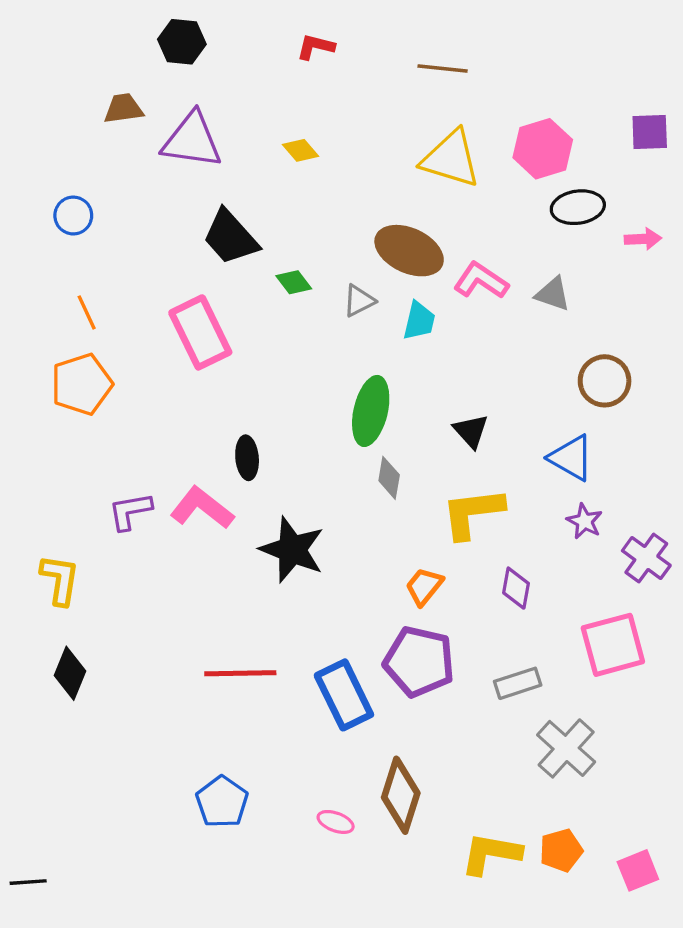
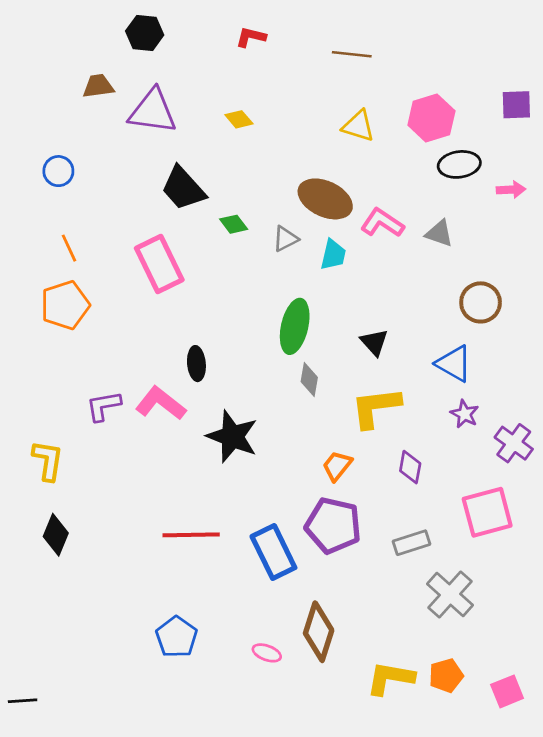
yellow triangle: (451, 159) -> (358, 126), size x0.7

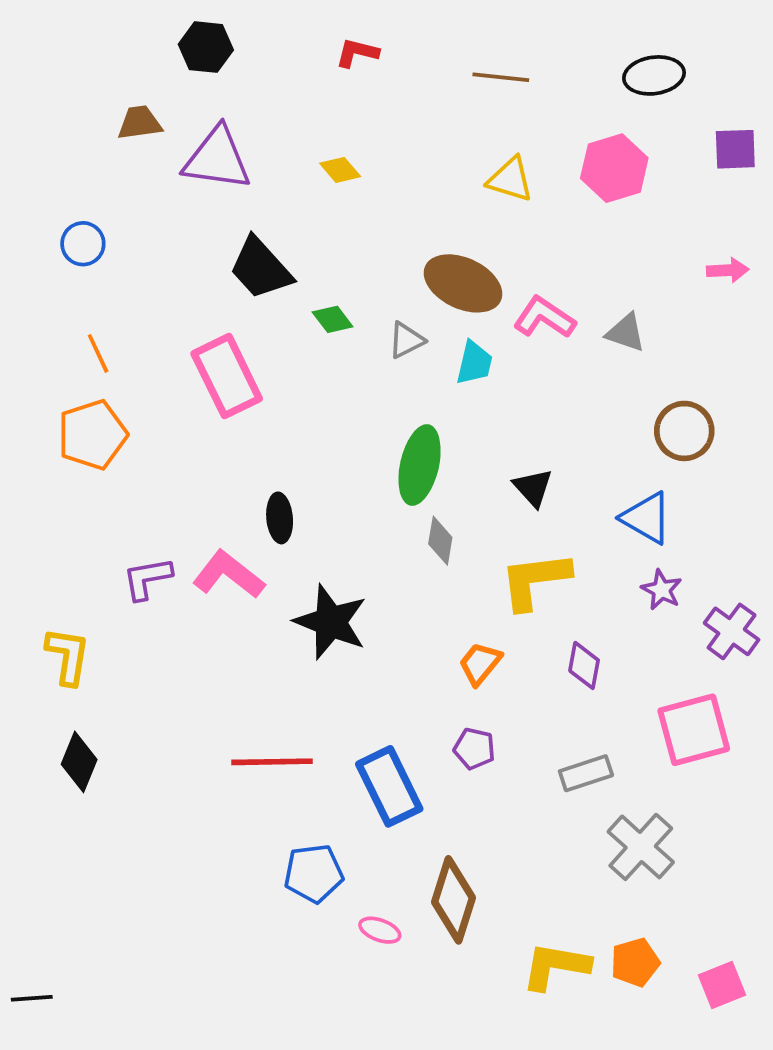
black ellipse: (459, 164) -> (654, 75), moved
purple pentagon: (333, 525) -> (474, 749), size x0.5
blue pentagon: (177, 637) -> (314, 873), moved, turned 30

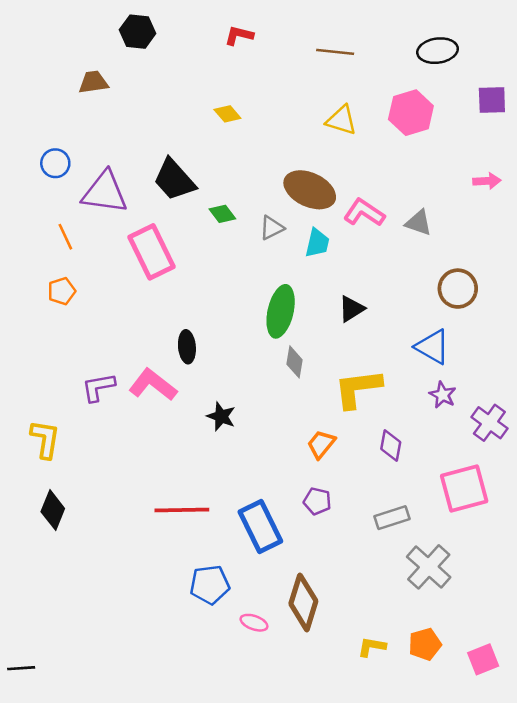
purple triangle: (217, 159) -> (105, 192), moved
orange pentagon: (92, 435) -> (62, 291), size x0.6
black triangle: (533, 488) -> (351, 309), moved, turned 40
black star: (331, 622) -> (221, 416), size x0.6
yellow L-shape: (556, 966) -> (372, 647), size x0.6

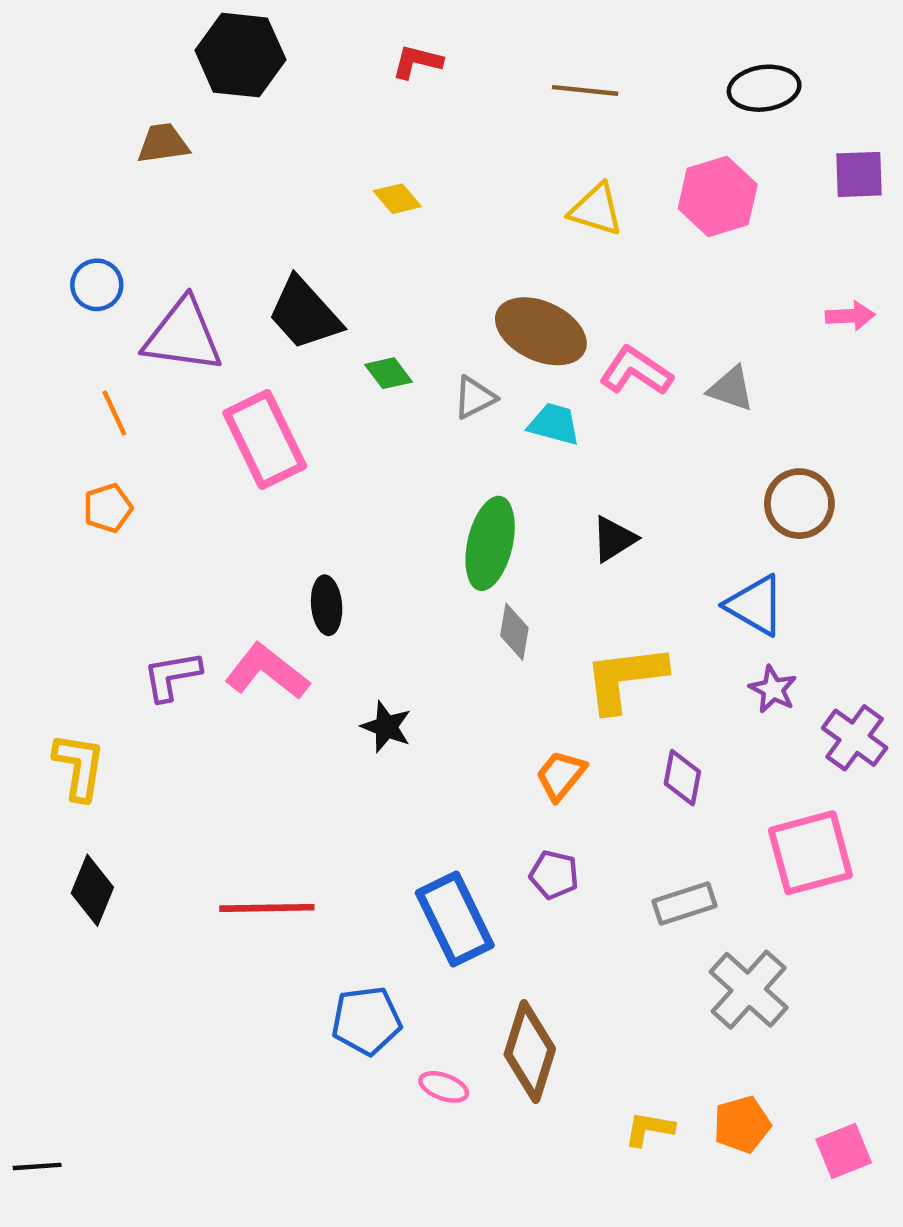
black hexagon: (138, 32) -> (240, 55), size x1.4
cyan trapezoid: (317, 243) -> (554, 424), turned -88
red line: (182, 510) -> (267, 908), moved

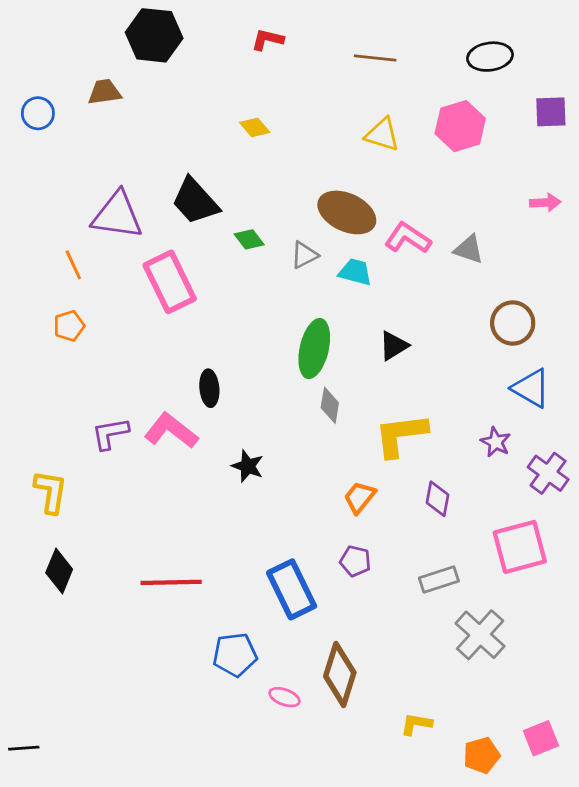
blue circle: (97, 285) -> (38, 113), moved
blue triangle: (755, 605) -> (531, 388), moved
orange pentagon: (742, 1124) -> (481, 755), moved

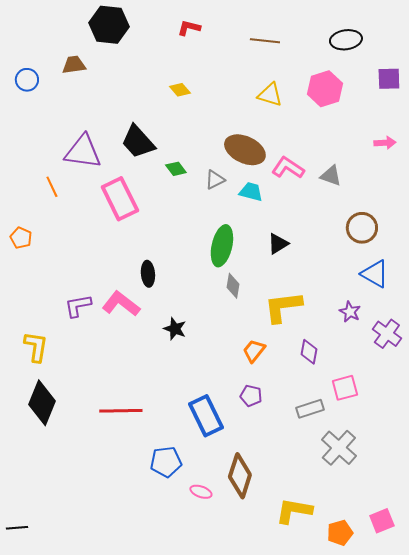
orange pentagon: (69, 326) -> (21, 238), moved, turned -30
pink square: (520, 547) -> (345, 388), moved, size x0.7
black diamond: (59, 571) -> (42, 403), size x1.4
yellow L-shape: (416, 724) -> (294, 511), size x1.6

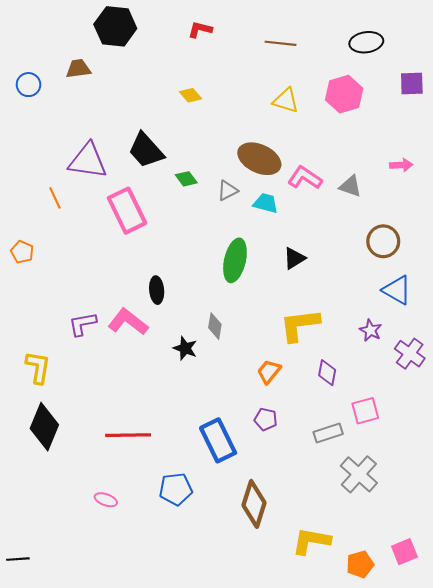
pink arrow: (385, 143) -> (401, 165), moved
gray diamond: (233, 286) -> (215, 326), moved
pink ellipse: (201, 492) -> (106, 500), moved

